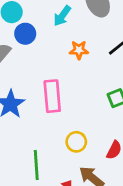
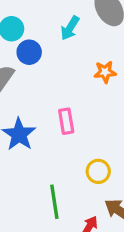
orange star: (79, 50) -> (105, 72), moved
pink rectangle: (52, 96) -> (66, 121), size x0.7

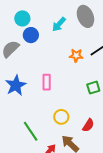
green line: (54, 202) -> (31, 131), turned -35

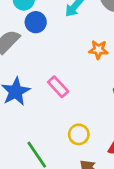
pink rectangle: (47, 82) -> (58, 87), turned -42

